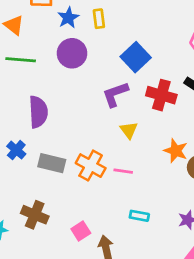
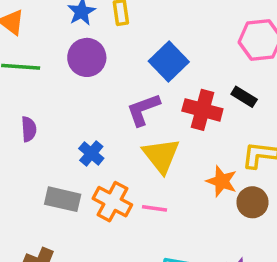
purple semicircle: (38, 112) -> (29, 129), moved, size x0.6
yellow triangle: (129, 130) -> (161, 155), size x1.6
blue cross: (16, 150) -> (91, 153), moved

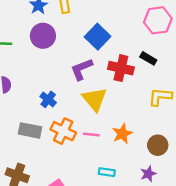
orange star: (222, 181) -> (122, 134), moved, turned 30
brown circle: (252, 202) -> (158, 145), moved

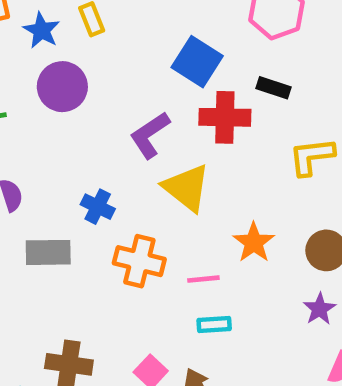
blue square: (98, 37) -> (197, 62), moved
gray rectangle: (30, 130) -> (48, 252), moved
pink line: (91, 135) -> (203, 279), moved
cyan rectangle: (107, 172) -> (214, 325), moved

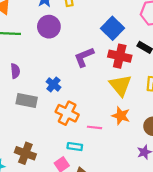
yellow triangle: (187, 188) -> (120, 85), moved
orange star: (254, 242) -> (121, 116), turned -30
cyan rectangle: (214, 325) -> (75, 147), moved

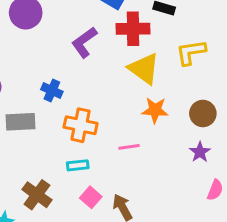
pink line: (95, 127) -> (129, 147), moved
cyan rectangle: (75, 147) -> (78, 165), moved
brown cross: (25, 153) -> (37, 195), turned 30

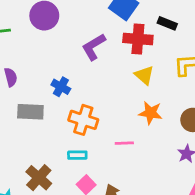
yellow triangle: (144, 69) -> (144, 75), size x0.7

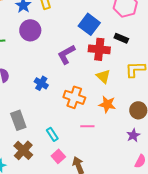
gray rectangle: (30, 112) -> (18, 120), moved, turned 66
orange cross: (83, 120) -> (74, 97), moved
cyan rectangle: (77, 155) -> (52, 134), turned 56

